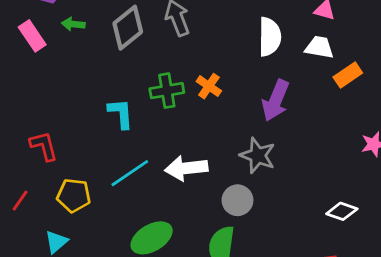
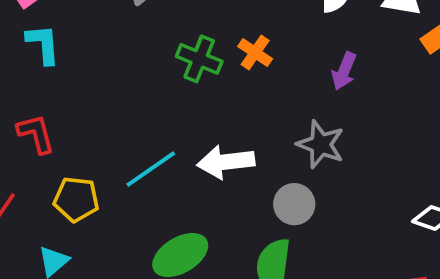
green cross: (167, 91) -> (199, 59), turned 32
purple arrow: (276, 101) -> (344, 71), size x0.7
cyan L-shape: (121, 114) -> (43, 44), moved

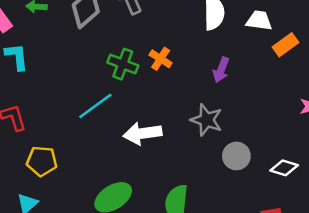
cyan line: (151, 169) -> (95, 106), moved
gray circle: (294, 204) -> (236, 156), moved

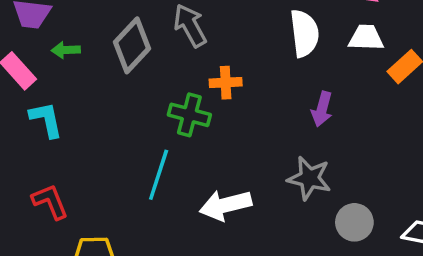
orange cross: (161, 59) -> (226, 83), moved, turned -30
cyan line: (95, 106) -> (159, 175), turned -30

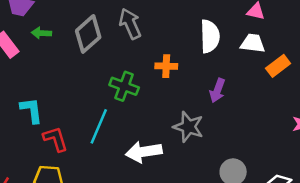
orange cross: (226, 83) -> (166, 66), moved
cyan L-shape: (46, 120) -> (31, 110), moved
gray star: (309, 178) -> (188, 127), moved
red L-shape: (50, 202) -> (55, 139), moved

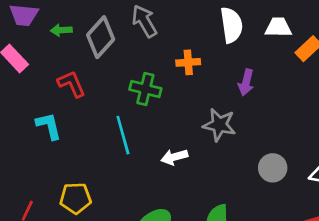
green arrow: (41, 33) -> (61, 30), moved
cyan line: (99, 126) -> (123, 135), turned -32
red L-shape: (55, 139) -> (72, 84), moved
white arrow: (144, 152) -> (174, 157), size x0.7

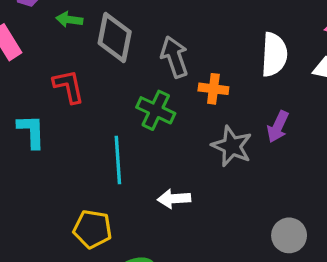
gray arrow: (144, 21) -> (174, 57), moved
gray diamond: (101, 37) -> (115, 37), turned -42
gray star: (219, 125) -> (232, 146), moved
yellow pentagon: (75, 198) -> (93, 229), moved

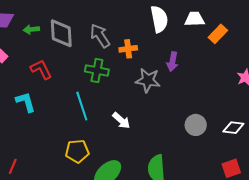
white arrow: (174, 199) -> (121, 121), turned -120

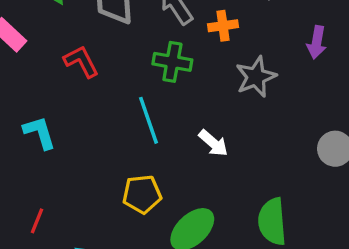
purple arrow: (172, 62) -> (317, 42), moved
gray star: (148, 80) -> (256, 77), turned -30
cyan L-shape: (26, 102) -> (40, 133), moved

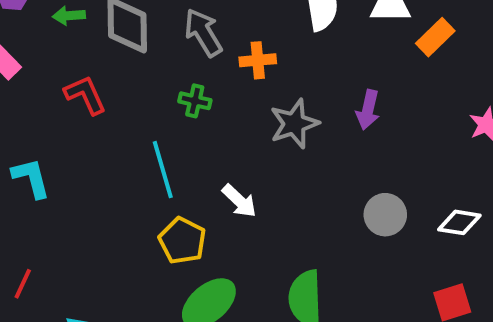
purple arrow: (317, 42) -> (368, 110), moved
green cross: (172, 62) -> (195, 101), size x0.7
yellow pentagon: (142, 194) -> (182, 241), moved, turned 30

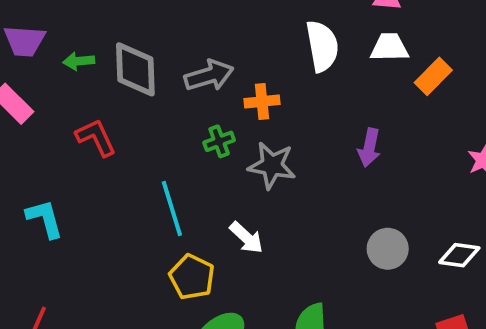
gray arrow: (203, 33) -> (209, 76), turned 105
green cross: (195, 101) -> (219, 141), moved, turned -32
gray star: (294, 124) -> (272, 165), moved, turned 30

